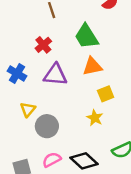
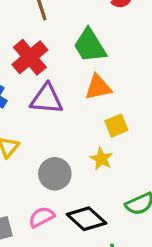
red cross: (43, 45) -> (30, 57), size x1.5
gray circle: (47, 126) -> (55, 174), moved

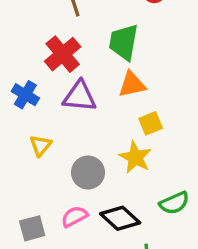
green trapezoid: (90, 46) -> (124, 42), turned 42
yellow star: (101, 159) -> (135, 157), size x1.4

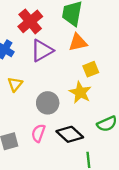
purple triangle: (80, 96) -> (42, 51), turned -35
pink semicircle: (74, 217) -> (38, 133), turned -42

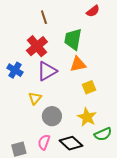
yellow triangle: (15, 84) -> (35, 98), moved
yellow star: (80, 92) -> (87, 117), moved

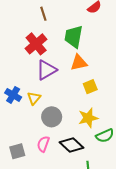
blue cross: (15, 70) -> (13, 95), moved
yellow star: (87, 117) -> (88, 118), turned 30

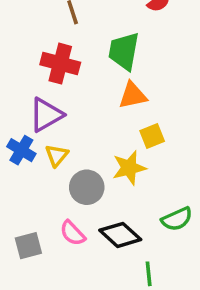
red cross: (36, 44) -> (60, 64), turned -35
purple triangle: (46, 70) -> (46, 115), moved
yellow star: (88, 118) -> (129, 168), moved
pink semicircle: (43, 144) -> (73, 233), turned -63

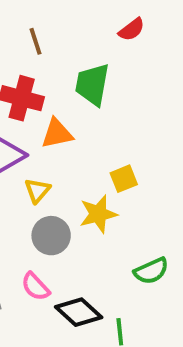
orange triangle: (133, 95) -> (57, 134), moved
yellow triangle: (57, 155) -> (37, 190), moved
black diamond: (120, 235) -> (79, 312), moved

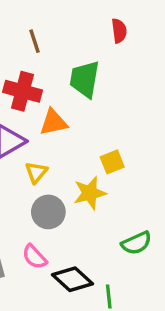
red semicircle: (132, 30) -> (119, 31), turned -60

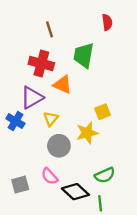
orange triangle: (54, 122) -> (62, 85), turned 36
green semicircle: (136, 243) -> (105, 175), moved

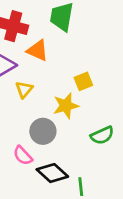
gray circle: (59, 146) -> (43, 131), moved
green semicircle: (105, 175) -> (102, 135), moved

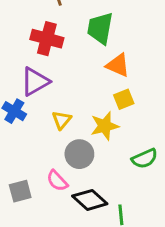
orange triangle: (38, 50) -> (118, 65), moved
yellow triangle: (24, 89) -> (62, 120), moved

